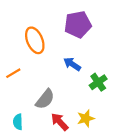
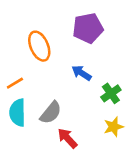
yellow star: (86, 118) -> (114, 127), moved
cyan semicircle: (18, 122) -> (18, 113), moved, size x1.5

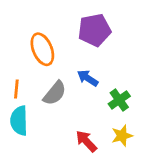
orange line: (15, 83) -> (16, 89), turned -54
gray semicircle: (51, 113) -> (55, 93), moved
red arrow: (67, 138) -> (86, 141), moved

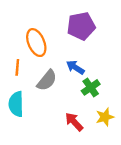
orange line: (16, 89) -> (17, 67), moved
green cross: (119, 100) -> (91, 87), moved

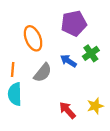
orange line: (17, 67) -> (13, 69), moved
green cross: (91, 87) -> (91, 53), moved

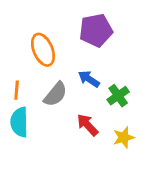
green cross: (91, 53) -> (118, 96), moved
red arrow: (67, 110) -> (88, 125), moved

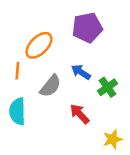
orange ellipse: (43, 50) -> (39, 45), turned 68
orange line: (17, 90) -> (17, 71), moved
yellow star: (124, 137) -> (113, 139), moved

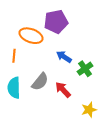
purple pentagon: (87, 28) -> (56, 22), moved
orange ellipse: (39, 45) -> (31, 36), turned 65
gray semicircle: (50, 86) -> (40, 82), moved

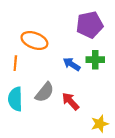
purple pentagon: (56, 22) -> (90, 25), moved
green cross: (85, 69) -> (95, 60), moved, turned 35

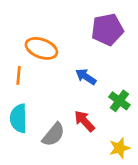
green cross: (95, 60) -> (119, 101), moved, turned 36
gray semicircle: (45, 92) -> (54, 135), moved

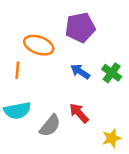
purple pentagon: (107, 30) -> (80, 28), moved
green cross: (119, 101) -> (112, 73), moved
cyan semicircle: (19, 118) -> (17, 111), turned -100

